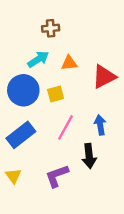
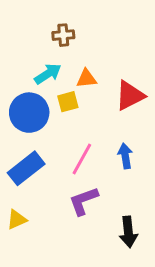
yellow square: (56, 94) -> (68, 102), moved
black arrow: (89, 156) -> (128, 232), moved
yellow triangle: (13, 176) -> (17, 220), turned 42
purple L-shape: (57, 176) -> (83, 201), moved

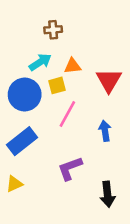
red triangle: (130, 96) -> (109, 80), turned -32
pink line: (82, 159) -> (67, 114), moved

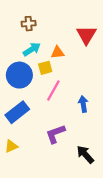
brown cross: (53, 30) -> (29, 24), moved
red triangle: (109, 80) -> (86, 35), moved
black arrow: (108, 194) -> (85, 154), turned 144

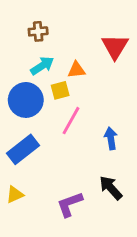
purple L-shape: (55, 134) -> (70, 204), moved
black arrow: (85, 154) -> (111, 188), moved

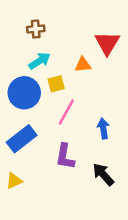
orange triangle: (76, 70) -> (83, 65), moved
purple L-shape: (70, 204) -> (65, 157), moved, turned -60

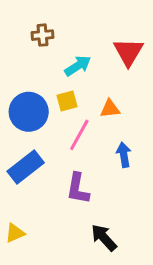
cyan arrow: (40, 61) -> (78, 66), moved
orange triangle: (83, 65) -> (110, 109), moved
black arrow: (103, 174) -> (104, 238), moved
yellow triangle: (14, 181) -> (15, 233), moved

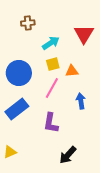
yellow square: (67, 101) -> (53, 64), moved
black arrow: (104, 238) -> (68, 155), turned -96

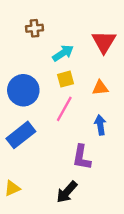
orange triangle: (72, 71) -> (100, 88), moved
purple L-shape: (51, 123) -> (82, 157), moved
black arrow: (68, 155) -> (67, 192), moved

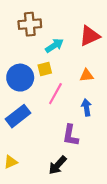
brown cross: (34, 28) -> (30, 24), size x1.5
red triangle: (104, 42) -> (90, 36), turned 35
yellow square: (65, 79) -> (45, 69), moved

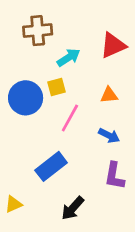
blue arrow: (86, 108) -> (109, 136), turned 126
blue rectangle: (18, 116) -> (51, 166), moved
purple L-shape: (70, 135) -> (114, 176), moved

